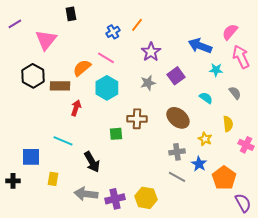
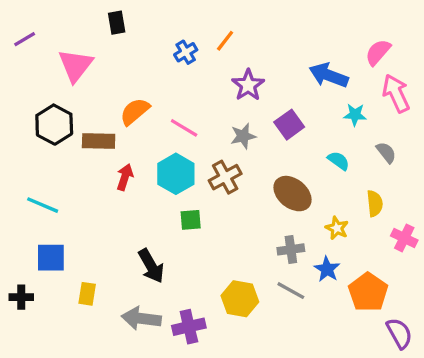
pink line: (106, 58) -> (184, 128), moved
cyan hexagon: (107, 88) -> (176, 174), moved
brown cross: (137, 119) -> (225, 177), moved, turned -30
cyan line: (63, 141) -> (43, 205), moved
yellow hexagon: (146, 198) -> (240, 299), moved

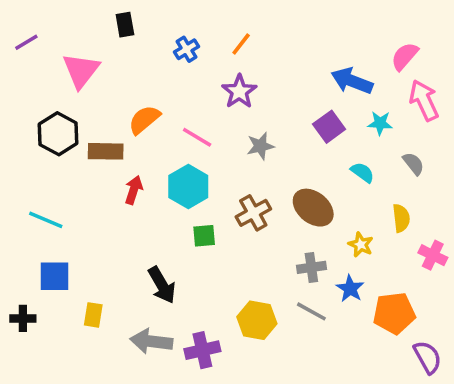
blue cross: (186, 52) -> (186, 49), moved
purple star: (248, 85) -> (239, 91), moved
purple square: (289, 125) -> (329, 127), moved
brown cross: (225, 177) -> (253, 213), moved
orange pentagon: (368, 292) -> (394, 313), turned 30

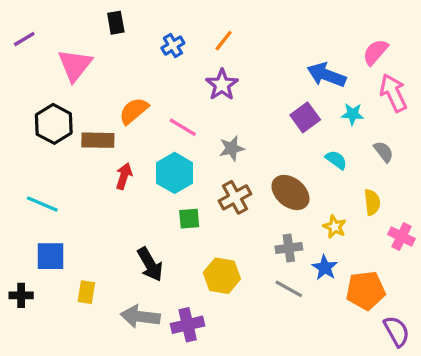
gray star: (260, 146) -> (232, 148), moved
yellow hexagon: (257, 320) -> (222, 276), moved

